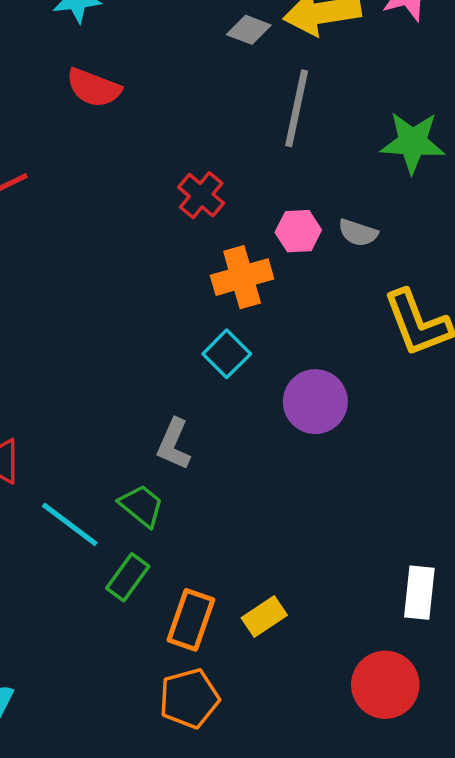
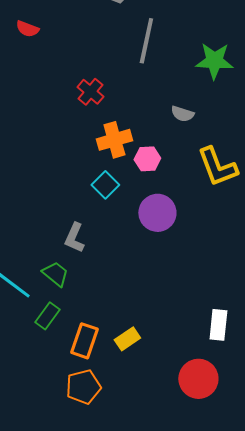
red semicircle: (94, 88) -> (27, 29), size x0.7
pink hexagon: (298, 231) -> (147, 159), moved

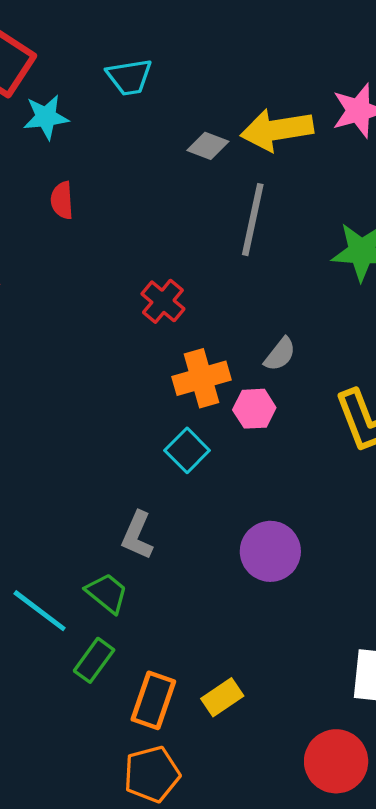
red semicircle: (27, 29) -> (62, 200), turned 65
gray semicircle: (182, 114) -> (280, 354), moved, turned -70
purple circle: (157, 213) -> (270, 551), moved

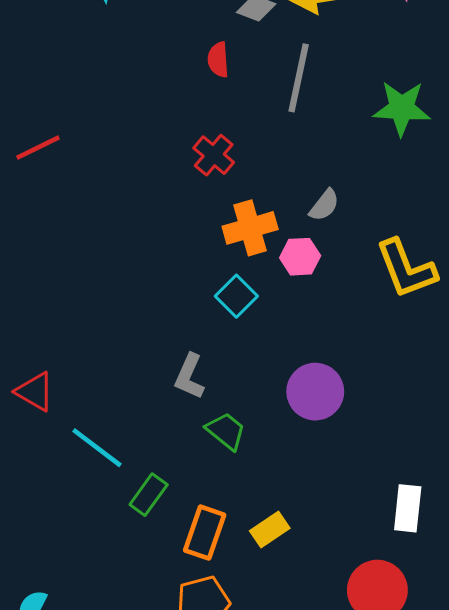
red semicircle: (62, 200) -> (218, 60), moved
green trapezoid: (107, 593) -> (226, 431), moved

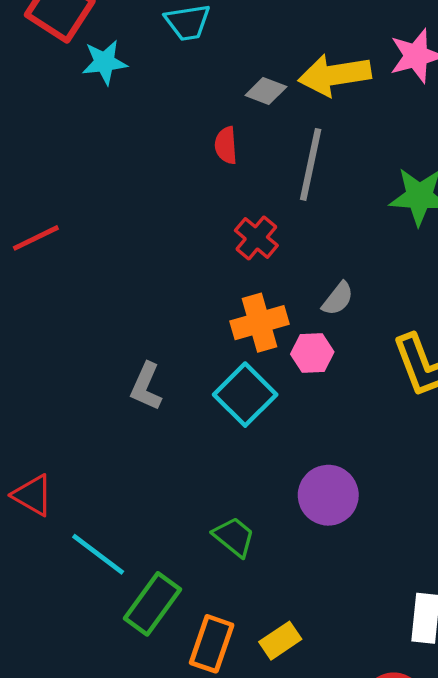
red cross: (214, 155) -> (256, 238), moved
cyan square: (236, 296) -> (245, 395), size x1.4
gray L-shape: (189, 376) -> (146, 387), moved
green rectangle: (149, 495) -> (152, 604), size x1.4

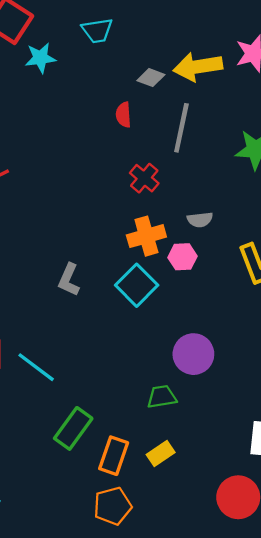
gray semicircle: (338, 299) -> (200, 220), turned 45
green trapezoid: (234, 537) -> (162, 397), moved, turned -48
cyan line: (98, 554) -> (36, 367), moved

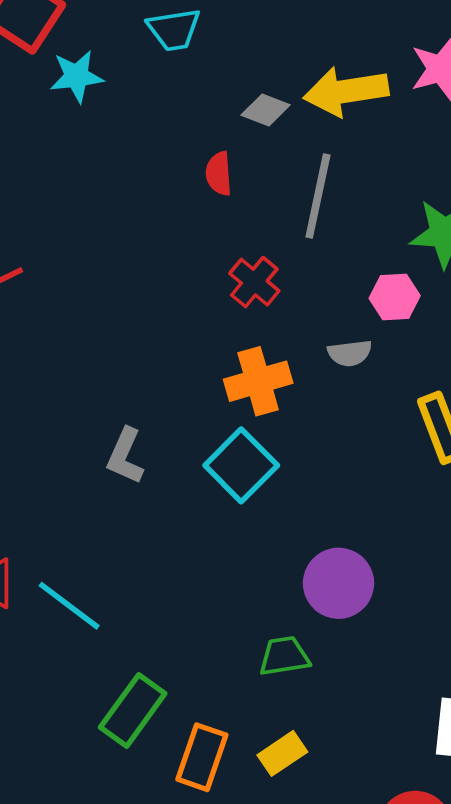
pink hexagon: (183, 257) -> (395, 297), moved

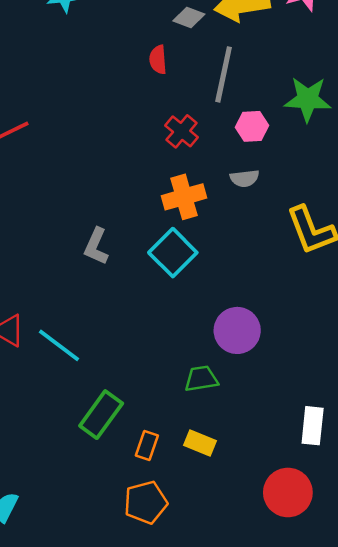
pink hexagon: (395, 297) -> (252, 126), moved
yellow rectangle: (282, 753) -> (200, 443), turned 56
orange rectangle: (202, 757) -> (147, 445), size x0.7

